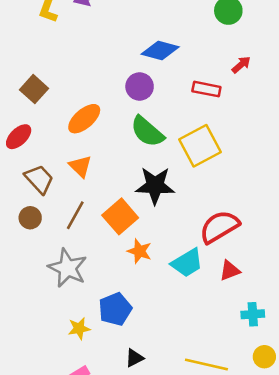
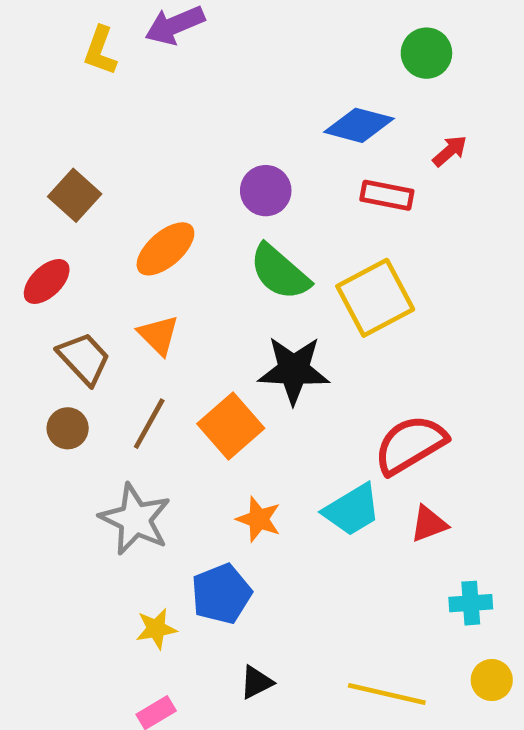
blue diamond: (160, 50) -> (359, 125), moved
orange star: (140, 251) -> (259, 519), moved

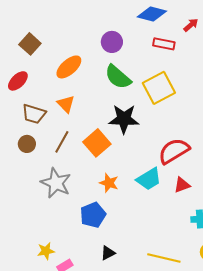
brown trapezoid: (84, 358) -> (34, 114), turned 150
yellow star: (156, 629) -> (46, 251), moved

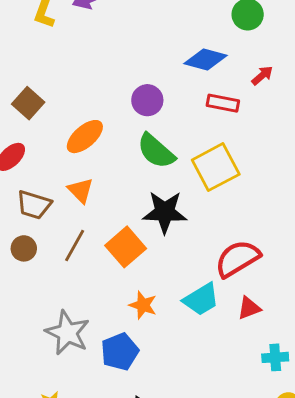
gray star: (56, 183) -> (67, 333), moved

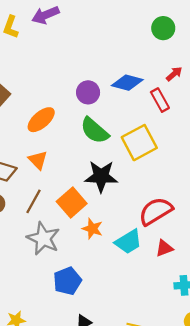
blue diamond: (205, 60) -> (127, 83), moved
red rectangle: (223, 103) -> (160, 100), moved, turned 50
orange star: (143, 305) -> (92, 229), moved
gray star: (67, 333) -> (43, 238), moved

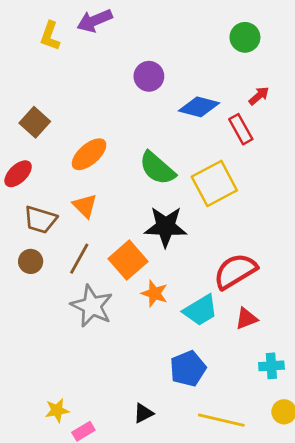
purple circle: (88, 92) -> (149, 76), moved
blue pentagon: (67, 281) -> (188, 369), moved

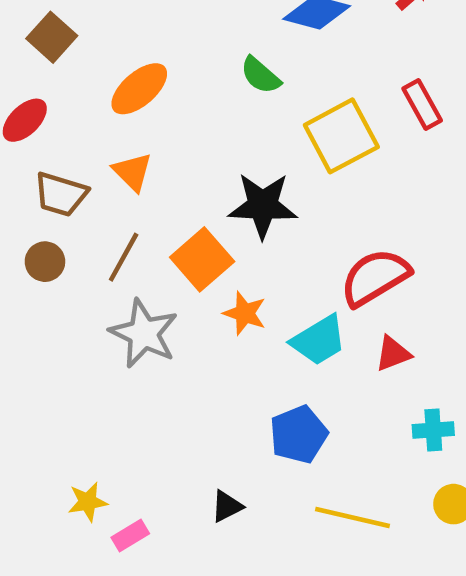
red rectangle: (241, 129) -> (422, 104), moved
green semicircle: (157, 168) -> (260, 75), moved, size x0.7

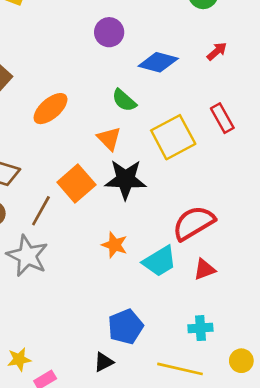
orange triangle: (133, 172) -> (109, 139), moved
orange square: (202, 259) -> (76, 184), moved
gray star: (144, 333) -> (27, 256), moved
cyan cross: (433, 430) -> (200, 328), moved
blue pentagon: (299, 434) -> (125, 327), moved

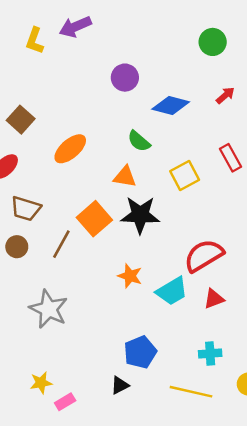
yellow square: (173, 137) -> (185, 175), size x0.7
orange triangle: (109, 139) -> (125, 177), turned -35
gray star: (27, 256) -> (49, 309), moved

